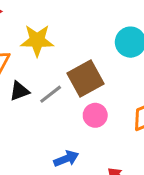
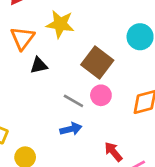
brown square: (86, 78) -> (97, 63), turned -32
gray line: (51, 94) -> (73, 101), moved, turned 60

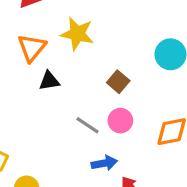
brown square: (97, 63) -> (118, 82), size x0.6
blue arrow: (71, 129) -> (104, 163), moved

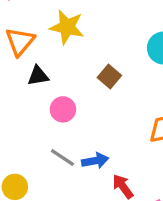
pink circle: (120, 121) -> (63, 109), moved
gray line: (88, 125) -> (62, 157), moved

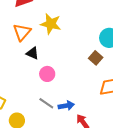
black triangle: (38, 76) -> (32, 53), turned 32
brown square: (109, 76) -> (96, 58), moved

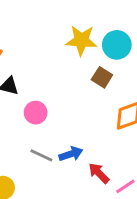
yellow star: (51, 24) -> (81, 40), moved

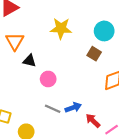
yellow star: (81, 40) -> (61, 28), moved

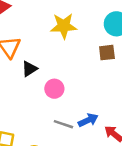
brown square: (94, 54) -> (107, 53), turned -32
black triangle: (29, 61) -> (29, 69), turned -40

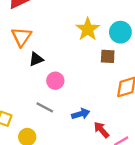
yellow star: (64, 26) -> (88, 29), moved, turned 30
gray line: (63, 124) -> (45, 107), moved

